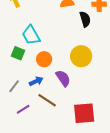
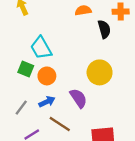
orange circle: (44, 59) -> (47, 76), moved

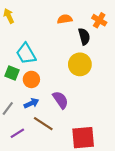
orange cross: (121, 12) -> (99, 20), turned 32
yellow circle: (100, 72) -> (80, 64), moved

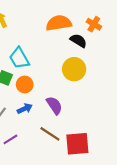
orange semicircle: (65, 19) -> (59, 23), size x1.6
black semicircle: (84, 36) -> (78, 41), turned -42
brown line: (43, 124) -> (50, 134), moved

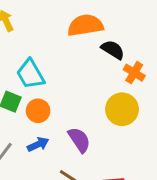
orange cross: (94, 24) -> (134, 73), moved
yellow circle: (74, 69) -> (122, 109), moved

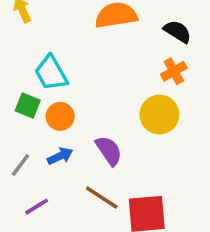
black semicircle: (113, 50) -> (177, 32), moved
orange cross: (134, 73) -> (174, 71), turned 30

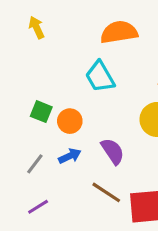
cyan trapezoid: (51, 73) -> (100, 77), moved
purple line: (37, 207) -> (38, 207), moved

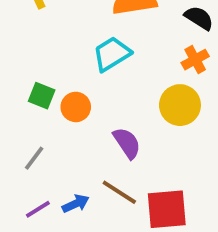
cyan trapezoid: (100, 77) -> (112, 54), turned 88
blue arrow: (70, 156) -> (76, 204), moved

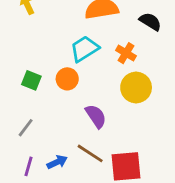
orange cross: (195, 60) -> (126, 53), moved, turned -30
orange circle: (76, 107) -> (67, 79), moved
purple line: (38, 209) -> (28, 166), turned -42

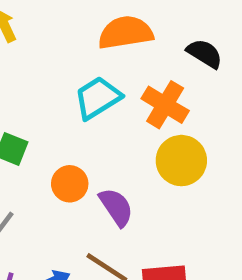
orange cross: (126, 53) -> (165, 105), size x1.4
orange circle: (67, 79) -> (70, 184), moved

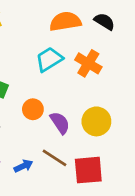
black semicircle: (205, 54) -> (104, 21), moved
yellow circle: (181, 161) -> (96, 121), moved

